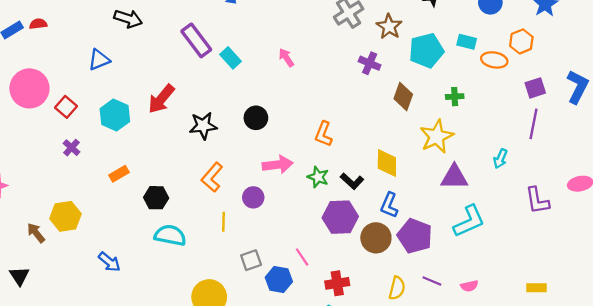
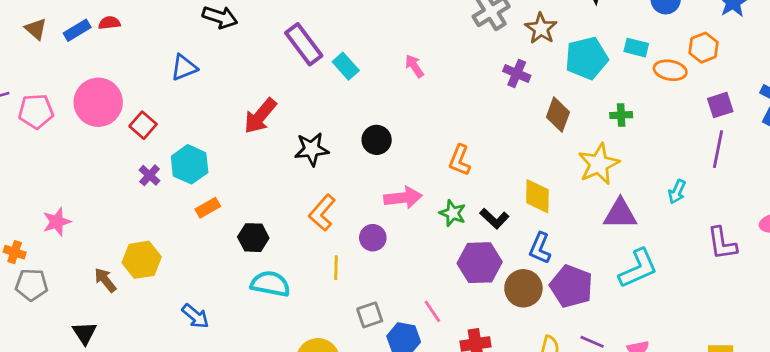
cyan hexagon: (115, 115) -> (190, 164), moved

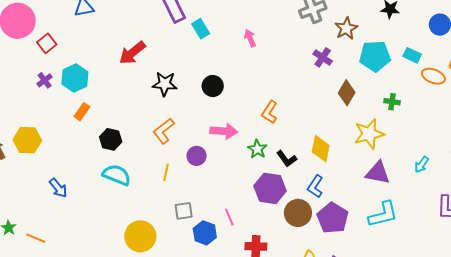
orange rectangle: (208, 208) -> (82, 112), turned -36

